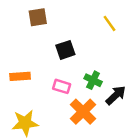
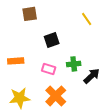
green cross: (93, 80) -> (74, 64), turned -32
orange cross: (83, 112) -> (56, 96), moved

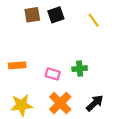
black square: (52, 40) -> (56, 15), moved
black arrow: (92, 76) -> (95, 103), moved

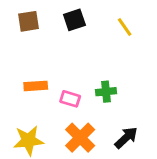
brown square: (32, 15) -> (28, 21), moved
orange rectangle: (17, 65) -> (36, 86), moved

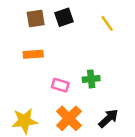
brown square: (28, 21) -> (36, 18), moved
orange rectangle: (36, 86) -> (33, 54), moved

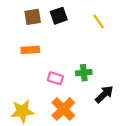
black arrow: (108, 118) -> (104, 94), moved

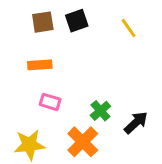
green cross: (84, 73) -> (100, 111), moved, turned -35
pink rectangle: (55, 78) -> (50, 102), moved

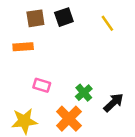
orange rectangle: (40, 65) -> (23, 47), moved

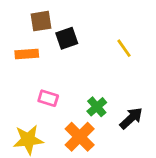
black square: (64, 17) -> (67, 38), moved
yellow line: (107, 23) -> (124, 48), moved

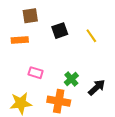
black square: (67, 38) -> (60, 31), moved
orange cross: (80, 137) -> (59, 101), turned -35

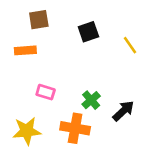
black square: (60, 31) -> (88, 32), moved
yellow line: (91, 36) -> (130, 45), moved

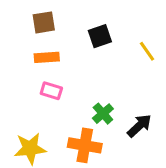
orange rectangle: (25, 50) -> (47, 57), moved
pink rectangle: (46, 92) -> (51, 91), moved

